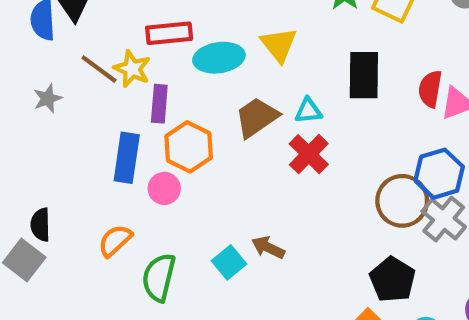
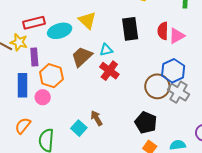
brown arrow: (268, 248) -> (97, 118), turned 42
black pentagon: (393, 280) -> (146, 123), moved

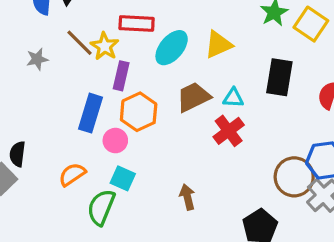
yellow triangle: (87, 20) -> (218, 45), turned 36
cyan ellipse: (60, 31) -> (172, 48), turned -50
cyan square: (79, 128) -> (123, 178), moved, turned -35

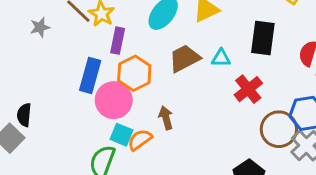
red cross: (229, 131) -> (248, 89), moved
pink circle: (115, 141) -> (114, 100), size x1.6
orange semicircle: (72, 174) -> (140, 140), moved
brown arrow: (187, 197) -> (166, 118), moved

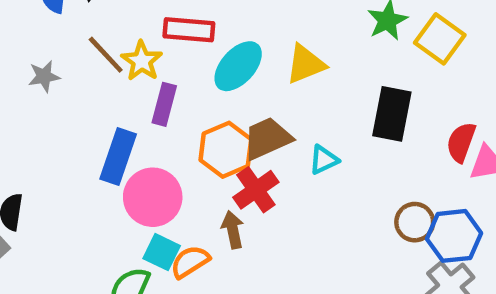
cyan triangle: (221, 58) -> (324, 160), moved, turned -30
orange hexagon: (134, 73) -> (226, 150), moved
red cross: (248, 89) -> (256, 190), moved
brown circle: (279, 129) -> (415, 222), moved, size x0.7

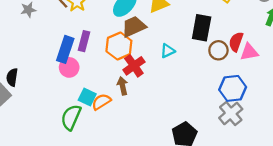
purple rectangle: (164, 104) -> (84, 41), moved
brown trapezoid: (267, 138) -> (134, 27), moved
pink circle: (153, 197) -> (69, 67), moved, size x0.7
brown circle: (415, 222) -> (218, 50), moved

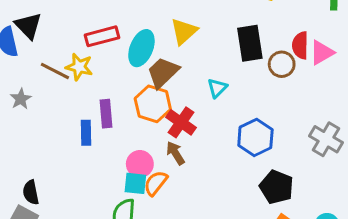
blue rectangle: (65, 49) -> (86, 133), size x0.7
pink circle: (69, 67) -> (140, 164), moved
blue hexagon: (233, 88) -> (255, 138), moved

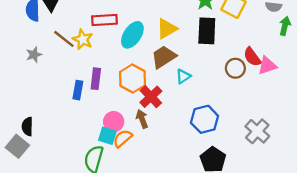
black rectangle: (250, 43) -> (207, 31), moved
red semicircle: (300, 45) -> (252, 57), turned -48
brown trapezoid: (163, 72) -> (164, 57), moved

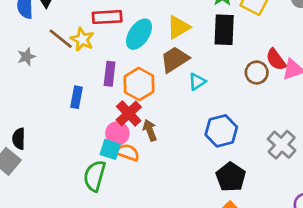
purple rectangle: (96, 79) -> (110, 74), moved
red cross: (151, 97) -> (129, 113), moved
orange semicircle: (123, 138) -> (128, 153), turned 60

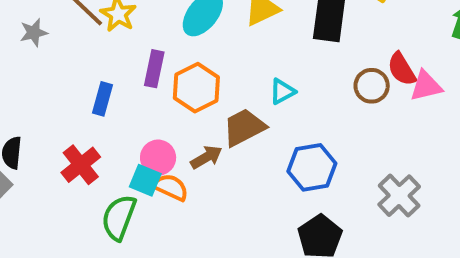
brown trapezoid: (175, 59) -> (244, 127), moved
red cross: (129, 113) -> (81, 165), moved
brown arrow: (150, 130) -> (206, 157), turned 75

